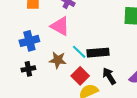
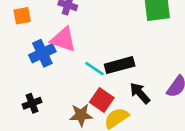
blue cross: (29, 41) -> (42, 53), moved
brown star: (58, 60) -> (81, 115), moved

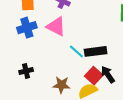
blue cross: (42, 53) -> (27, 28), moved
red square: (102, 100) -> (94, 76), moved

